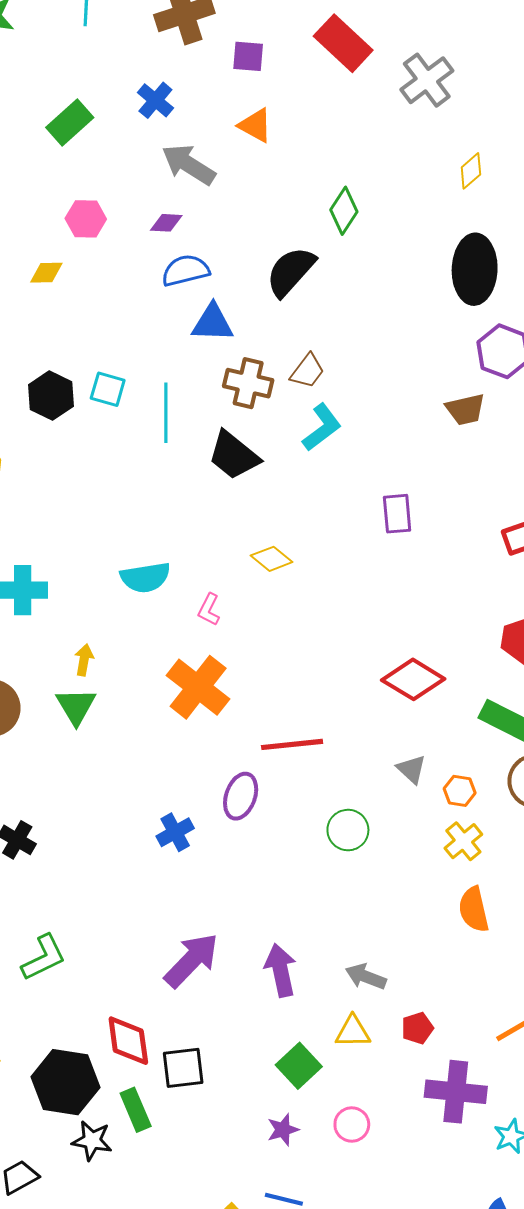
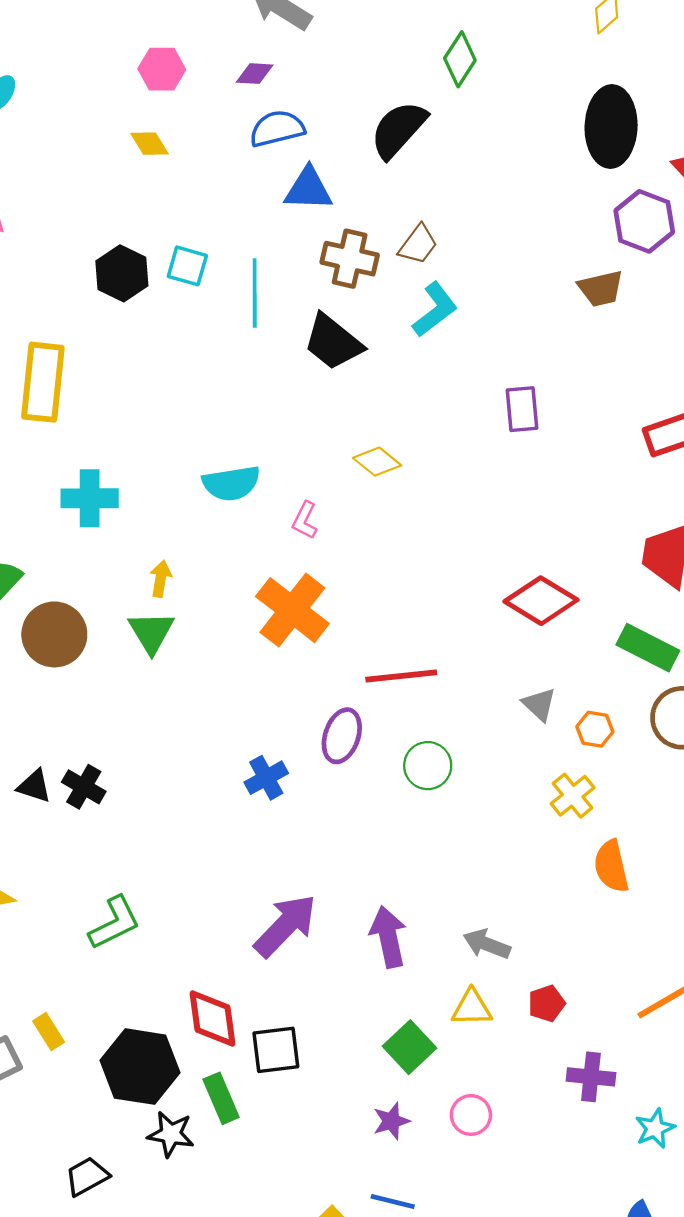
yellow diamond: (46, 273) -> (150, 144), moved, turned 60
green circle: (348, 830) -> (428, 766), moved
yellow cross: (463, 841) -> (573, 796), moved
purple cross: (456, 1092) -> (591, 1077), size x0.7

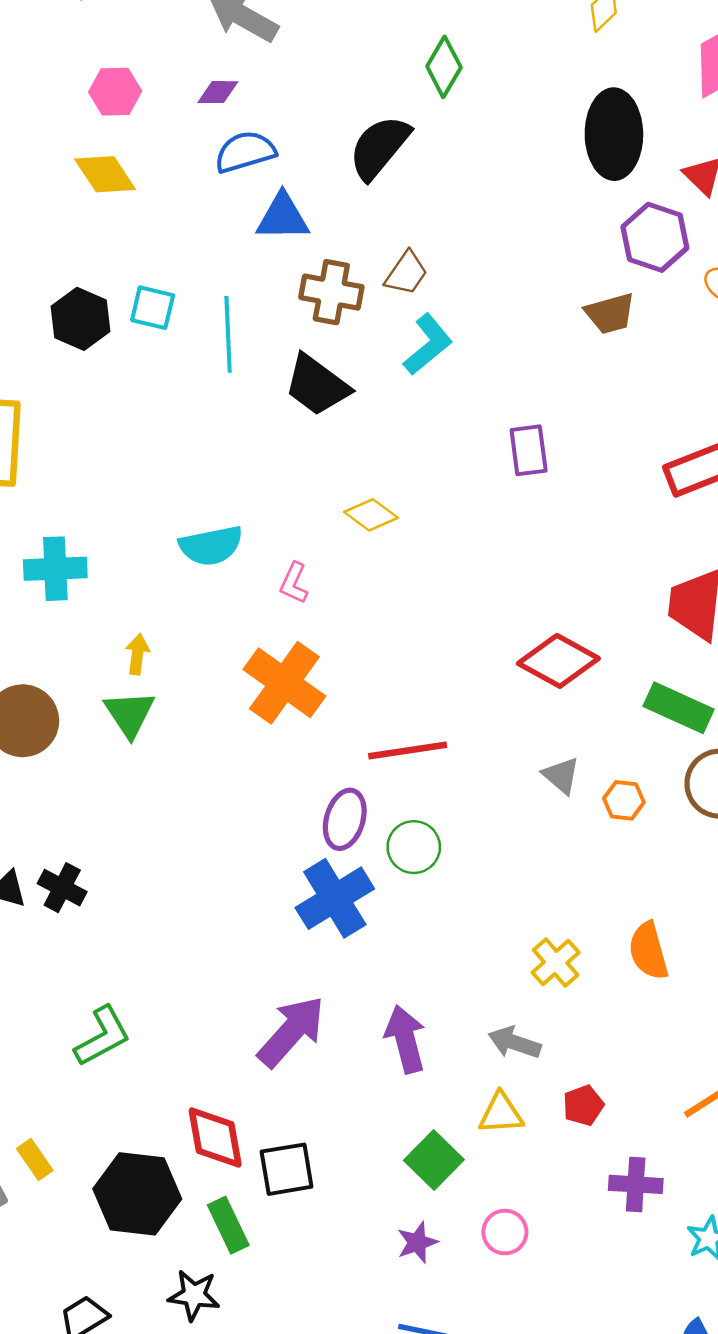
yellow diamond: (150, 144) -> (105, 174), size x1.4
green circle: (428, 766) -> (414, 847), moved
blue cross: (266, 778) -> (335, 898), moved, size x1.6
yellow cross: (573, 796) -> (556, 962), moved
black star: (171, 1134) -> (194, 1295), moved

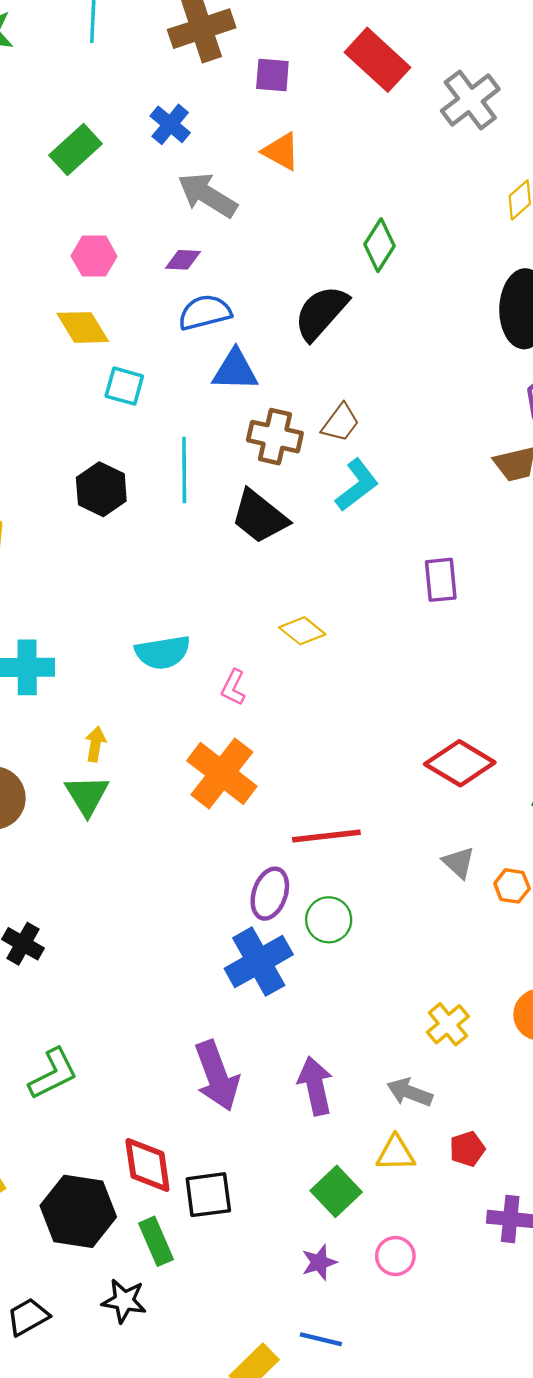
cyan square: (153, 308) -> (124, 386), moved
black hexagon: (81, 319) -> (101, 489), moved
purple arrow: (291, 1032) -> (217, 1076), turned 116

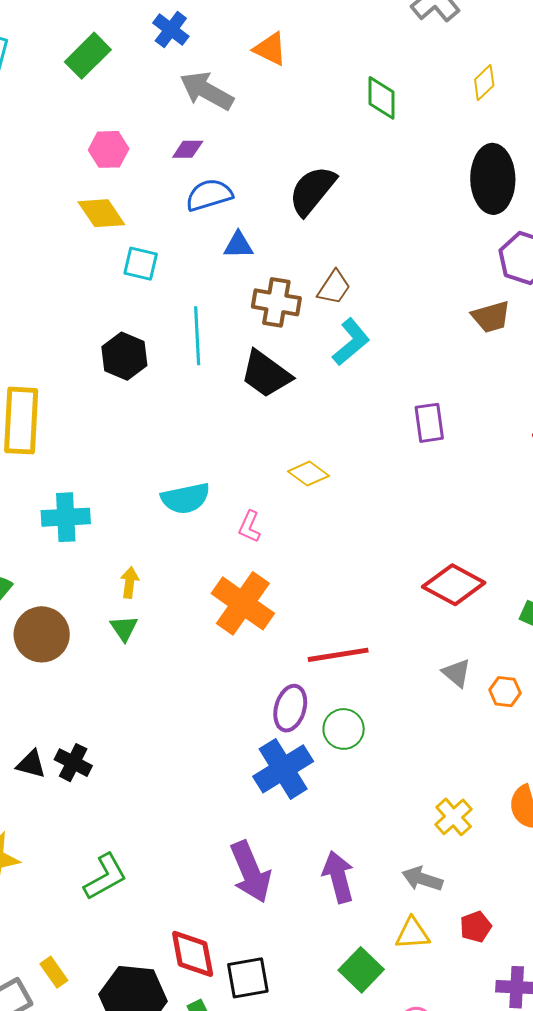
green diamond: (380, 245) -> (382, 98), moved, turned -30
blue triangle: (235, 370) -> (238, 245), size x0.7
green triangle: (87, 795) -> (124, 628), size x0.7

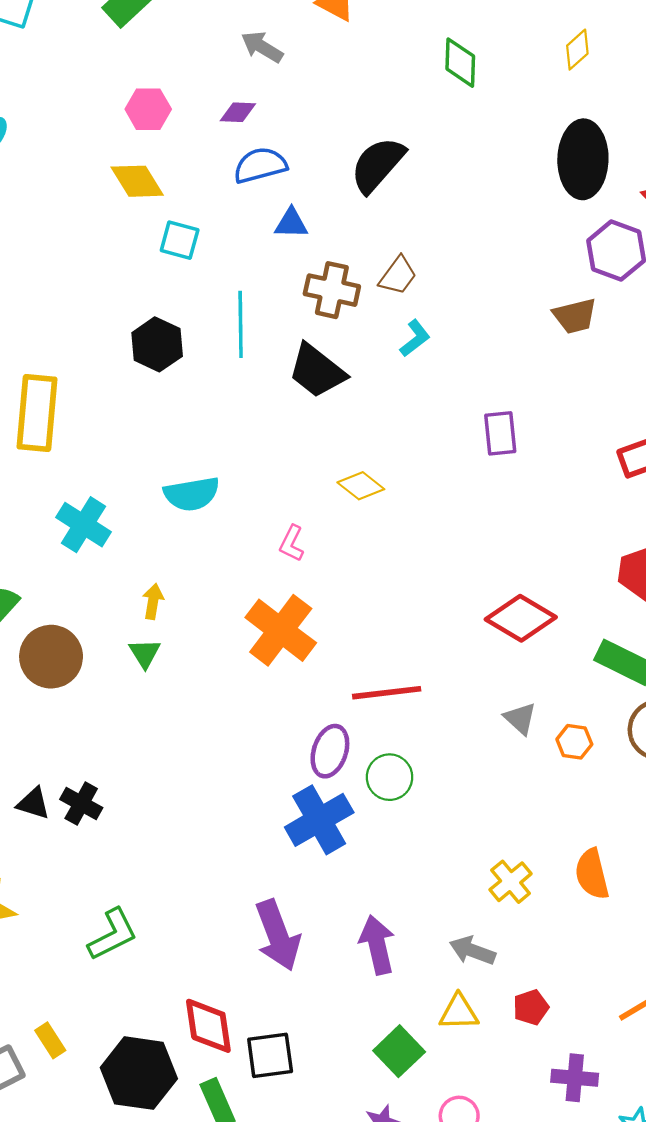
gray arrow: (207, 91) -> (262, 47), size x0.7
cyan L-shape: (351, 342) -> (415, 338), size x0.7
cyan semicircle: (185, 498) -> (192, 494), moved
cyan cross: (66, 517) -> (83, 525), turned 33

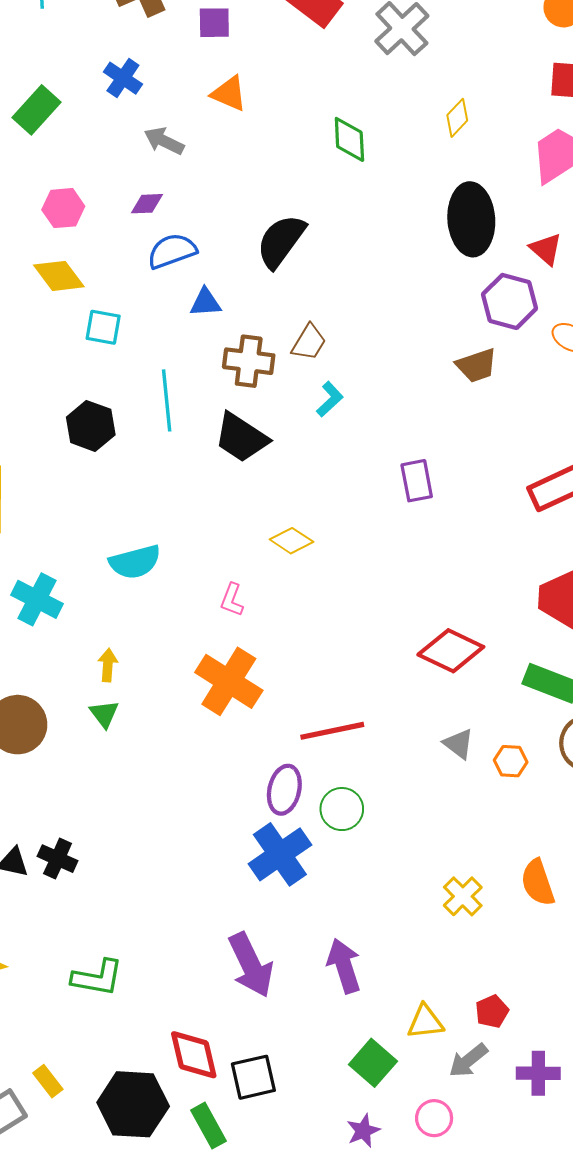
green L-shape: (113, 934) -> (97, 978), turned 42
gray arrow: (472, 951) -> (468, 1060), moved, turned -54

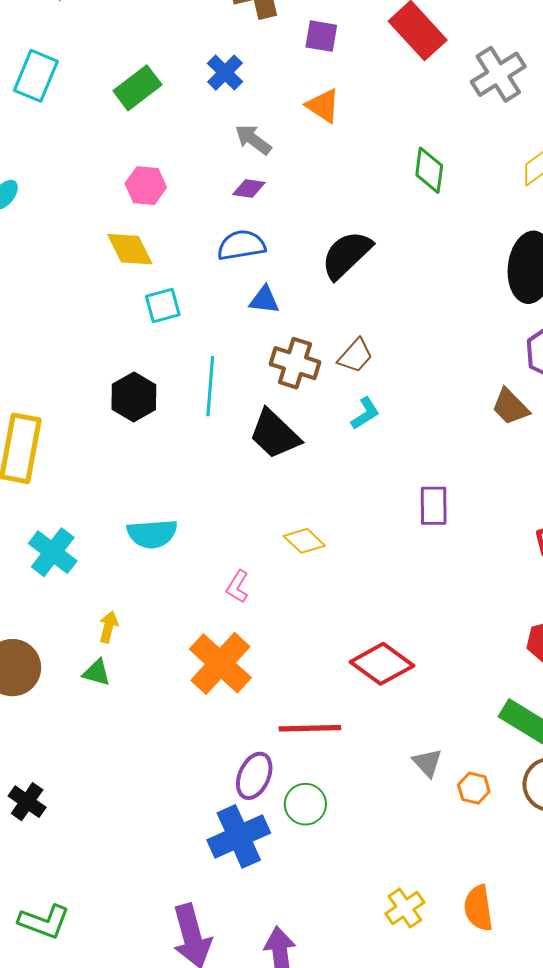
purple diamond: (147, 204) -> (249, 189), moved
cyan square: (103, 327) -> (163, 306), turned -36
brown trapezoid: (477, 365) -> (510, 407), turned 54
red diamond: (451, 651) -> (382, 664), moved
green triangle: (104, 714) -> (97, 673), turned -48

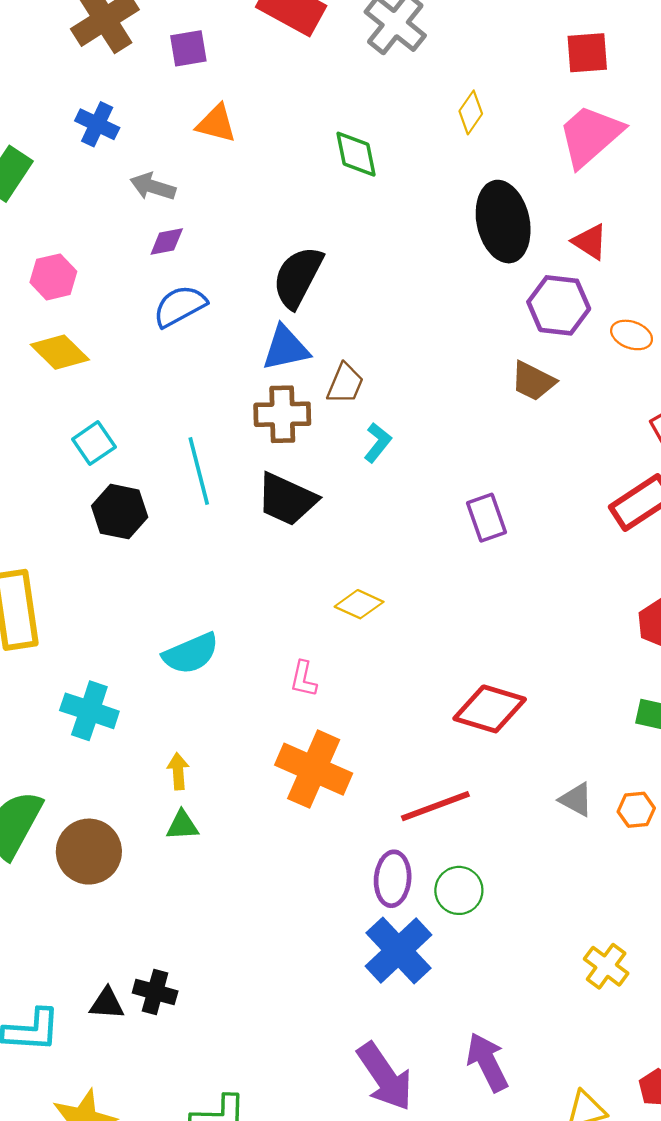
blue triangle: (264, 300) -> (286, 348), moved, size x1.4
cyan square: (163, 306) -> (94, 443), moved

